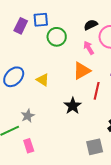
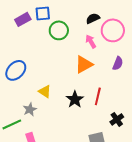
purple rectangle: (21, 26) -> (23, 19), turned 35
yellow triangle: (43, 80) -> (45, 91), moved
red line: (97, 91) -> (98, 96), moved

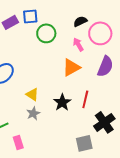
purple semicircle: (118, 63) -> (105, 66), size x1.5
gray star: (30, 109) -> (33, 113), moved
black cross: (117, 119) -> (104, 122), size x1.5

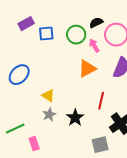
blue square: (30, 16) -> (46, 34), moved
green circle: (46, 33) -> (76, 35), moved
black star: (62, 102) -> (75, 118), moved

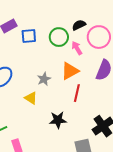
red line: (101, 101) -> (77, 93), moved
gray star: (49, 115) -> (44, 79), moved
black star: (75, 118) -> (58, 120), turned 30

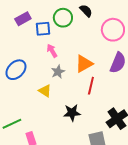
black semicircle: (79, 25) -> (86, 11), moved, turned 72
green circle: (59, 37) -> (63, 18), moved
pink arrow: (77, 48) -> (52, 51), moved

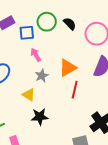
black semicircle: (86, 11) -> (70, 24), moved
black star: (72, 113) -> (40, 117), moved

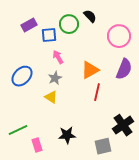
black semicircle: (70, 24) -> (90, 16), moved
gray star: (42, 76) -> (55, 78), moved
black star: (40, 117) -> (67, 135), moved

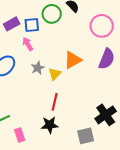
purple rectangle: (29, 25) -> (12, 24), moved
pink arrow: (58, 57) -> (28, 44), moved
red line: (97, 92) -> (55, 102), moved
yellow triangle: (51, 97) -> (55, 74), moved, turned 40

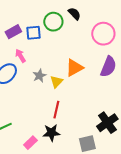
pink arrow: (28, 44) -> (20, 56), moved
pink rectangle: (20, 135) -> (30, 143), moved, turned 64

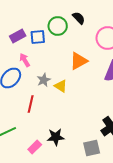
orange triangle: (74, 68) -> (79, 61), moved
yellow triangle: (56, 82) -> (61, 86), turned -40
red line: (56, 110) -> (31, 104), moved

